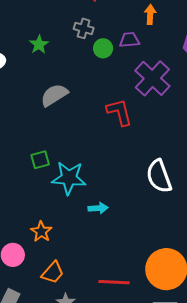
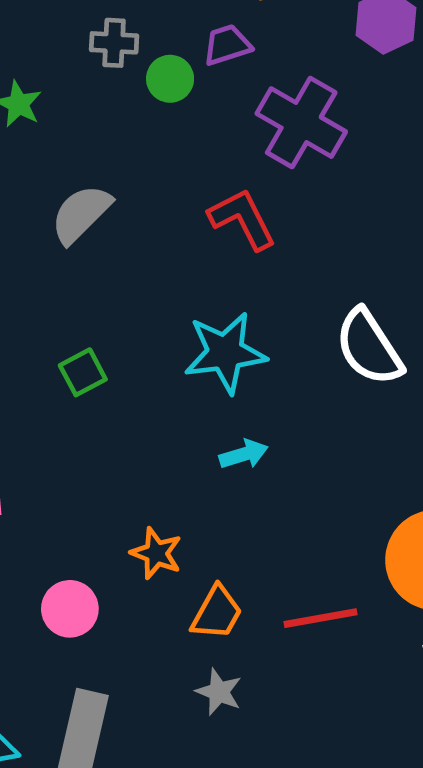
cyan star: (69, 178) -> (225, 353), moved
orange star: (41, 232) -> (156, 553), moved
orange trapezoid: (53, 273) -> (217, 613), moved

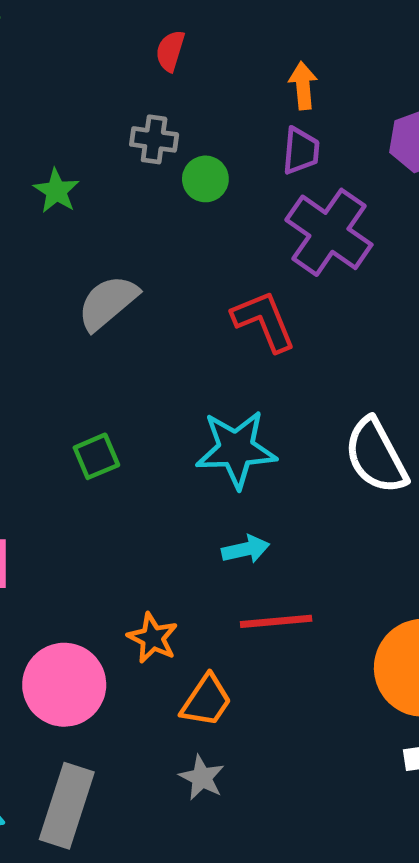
purple trapezoid: (227, 45) -> (301, 151), moved, turned 108
pink circle: (70, 609) -> (64, 685), size x1.5
red line: (321, 618) -> (276, 621), moved

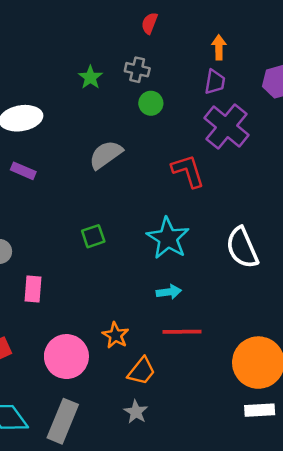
green circle: (205, 179) -> (151, 103), moved
green star: (56, 191) -> (90, 77), moved
cyan star: (236, 449) -> (168, 238), turned 30

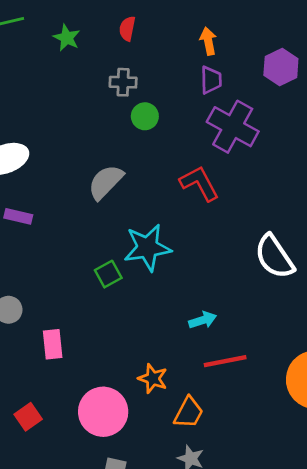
green star: (90, 77) -> (67, 38), moved
cyan star: (168, 238) -> (147, 248), moved, turned -30

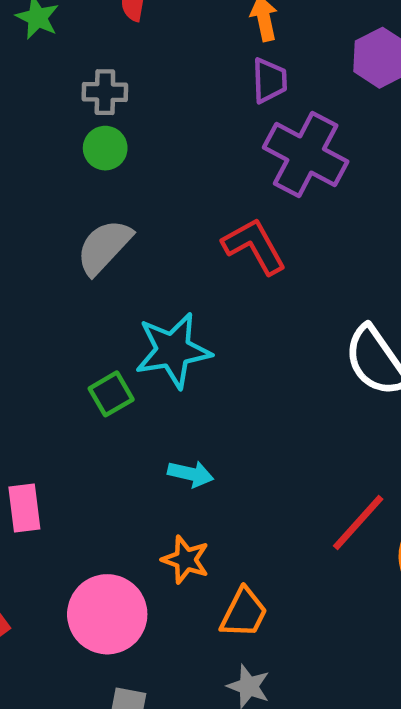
gray cross: (123, 82) -> (105, 92), moved
green circle: (145, 116) -> (105, 148), moved
cyan arrow: (203, 320) -> (191, 474), moved, turned 32
red line: (225, 361) -> (358, 522), moved, turned -36

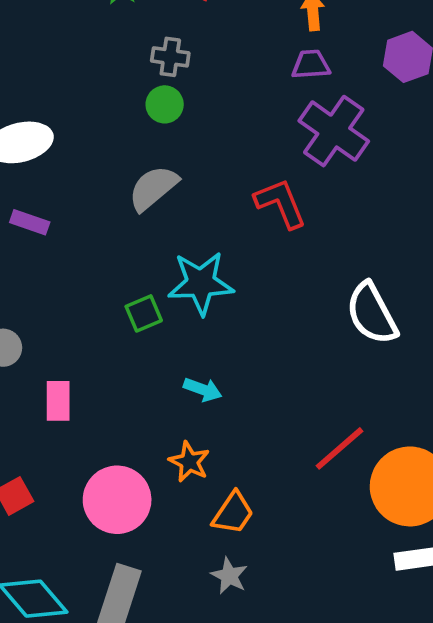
purple trapezoid: (269, 80) -> (311, 65), turned -99

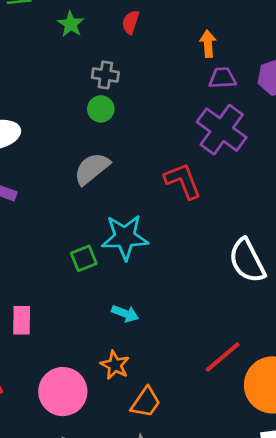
purple trapezoid: (311, 65) -> (222, 78), moved

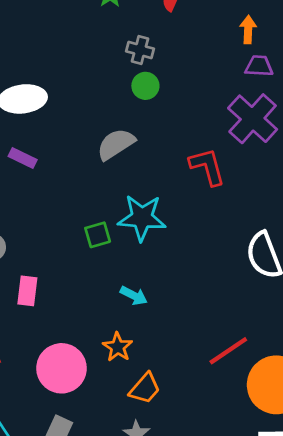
green circle: (101, 109) -> (145, 86), moved

